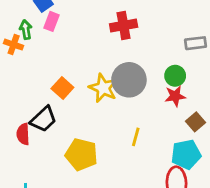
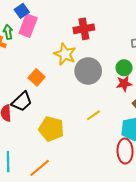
pink rectangle: (52, 21) -> (28, 26), size x1.5
yellow star: (103, 88) -> (65, 54), moved
yellow line: (136, 137) -> (93, 115), turned 40

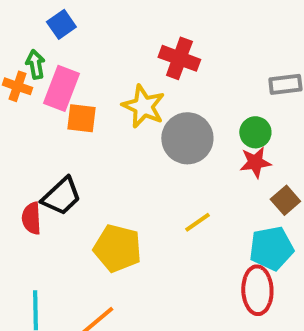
pink rectangle: (28, 26) -> (61, 88), moved
red cross: (84, 29) -> (179, 58), turned 30
orange square: (37, 77) -> (81, 118), moved, turned -35

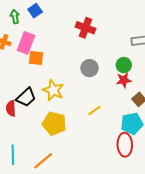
blue square: (61, 24) -> (35, 11), moved
green arrow: (35, 64) -> (15, 17), moved
yellow star: (143, 106) -> (53, 90), moved
gray circle: (187, 138) -> (90, 68), size x0.7

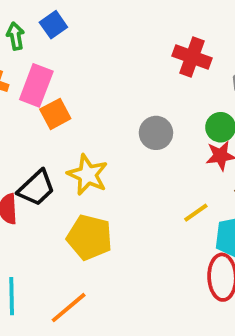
red cross: (85, 28) -> (192, 57), moved
orange square: (36, 58) -> (55, 114), turned -35
yellow line: (95, 110) -> (196, 213), moved

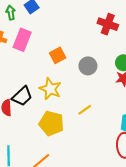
orange square: (55, 114) -> (58, 55), moved
yellow line: (196, 213) -> (85, 110), moved

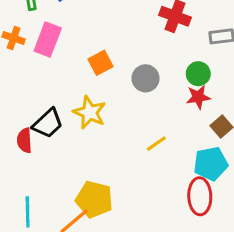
yellow line: (85, 110) -> (156, 144), moved
yellow pentagon: (51, 123) -> (94, 199), moved

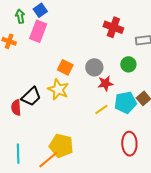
pink rectangle: (48, 40) -> (38, 31), moved
orange square: (100, 63) -> (65, 67), moved, turned -35
red star: (198, 97) -> (105, 83), moved
cyan pentagon: (211, 164) -> (125, 102), moved

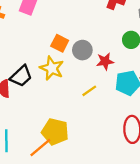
gray circle: (94, 67) -> (82, 50), moved
yellow line: (101, 110) -> (89, 91), moved

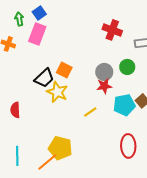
gray circle: (82, 50) -> (104, 72), moved
black trapezoid: (21, 76) -> (44, 78), moved

